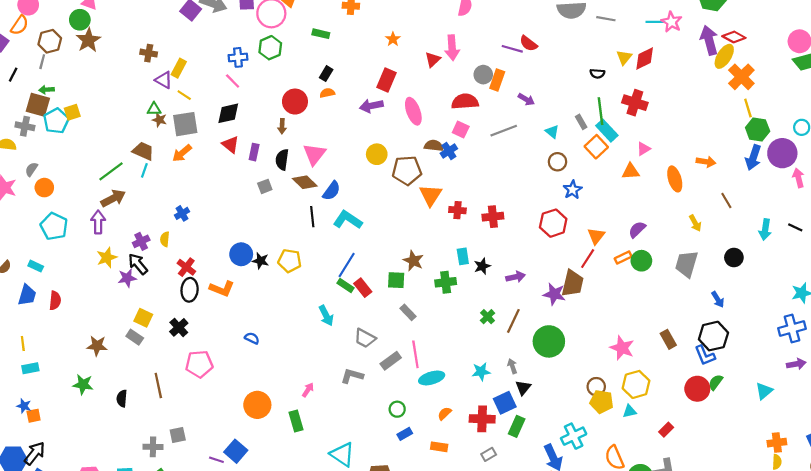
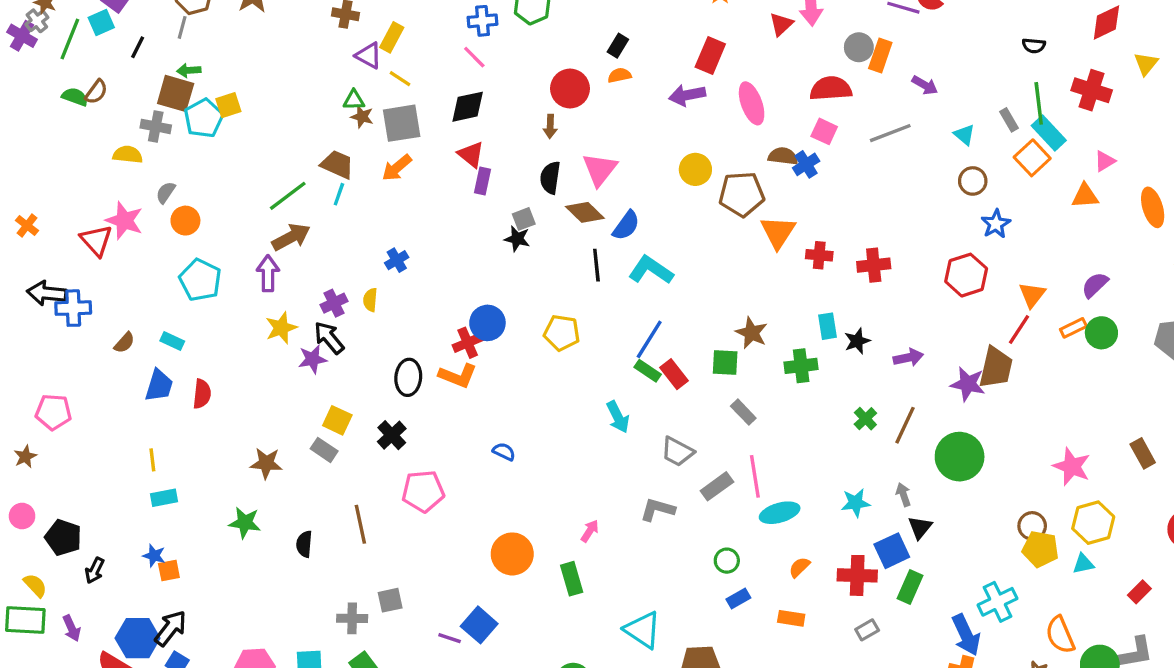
yellow triangle: (624, 57) -> (1146, 64), moved
purple rectangle: (254, 152) -> (483, 181), moved
black star: (261, 261) -> (517, 239), moved
red cross: (186, 267) -> (468, 343), moved, turned 30

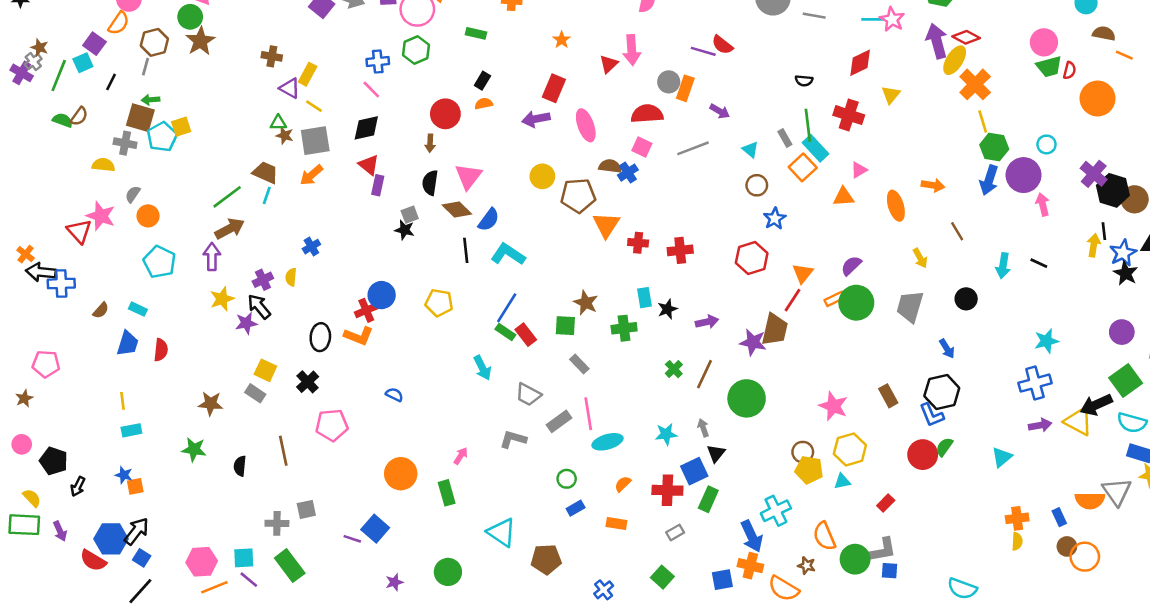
orange cross: (27, 226) -> (26, 254), moved
green circle: (1101, 333) -> (856, 303), size x1.4

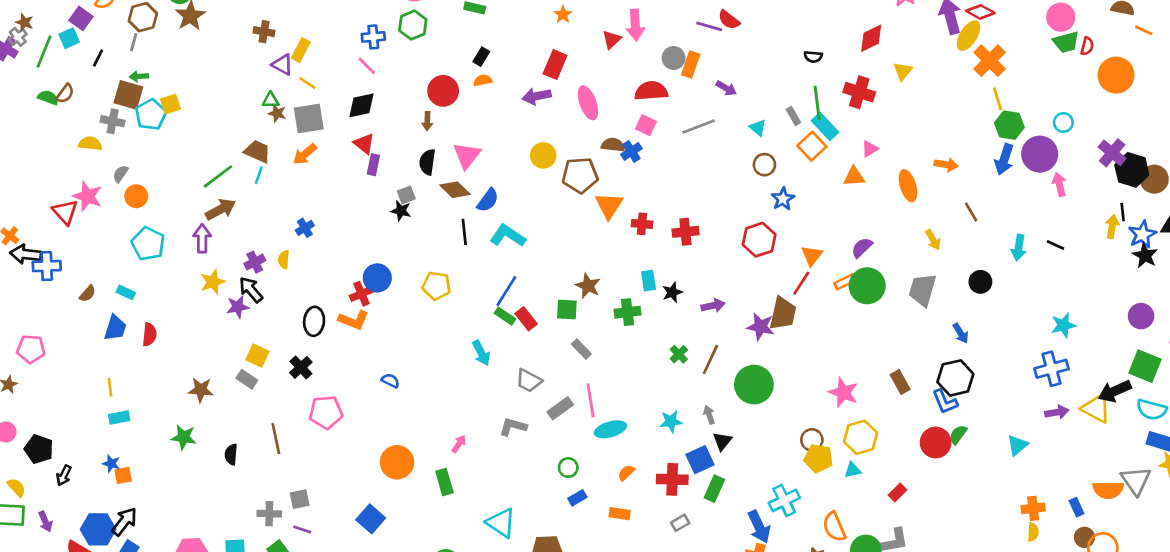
green square: (1126, 381) -> (1145, 366), turned -32
purple line: (352, 539) -> (302, 529), moved

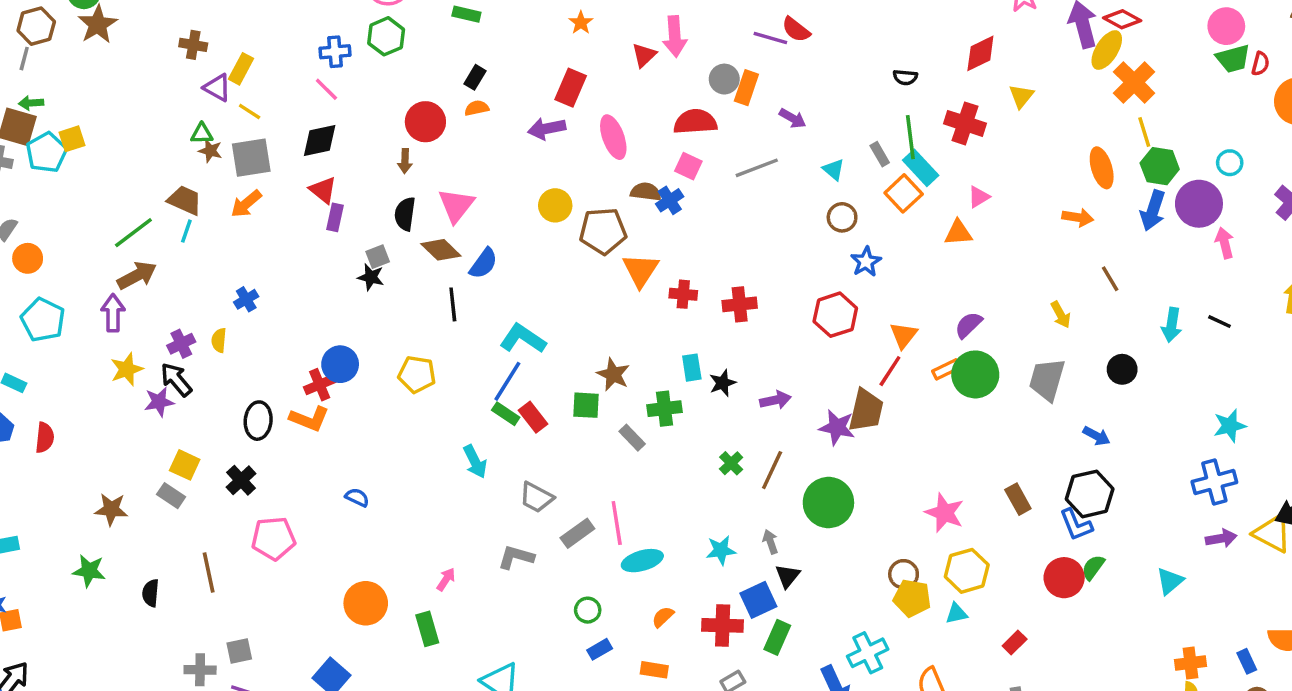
orange ellipse: (908, 186) -> (1102, 168), moved
cyan L-shape: (508, 236) -> (523, 339), moved
blue arrow: (961, 333) -> (1097, 436), turned -30
gray rectangle: (581, 349) -> (632, 438), moved

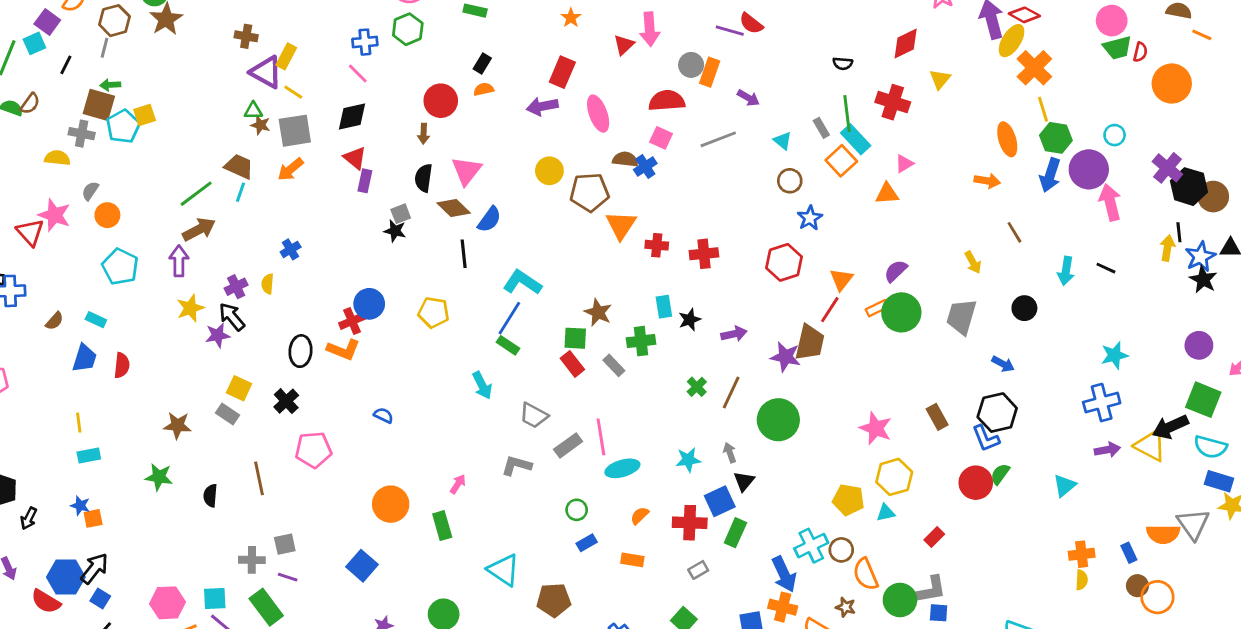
purple triangle: (217, 88) -> (266, 72), size x1.4
pink arrow: (1225, 243) -> (1110, 202), size x1.4
red rectangle: (533, 417) -> (572, 364), moved
brown circle: (904, 574) -> (841, 550), moved

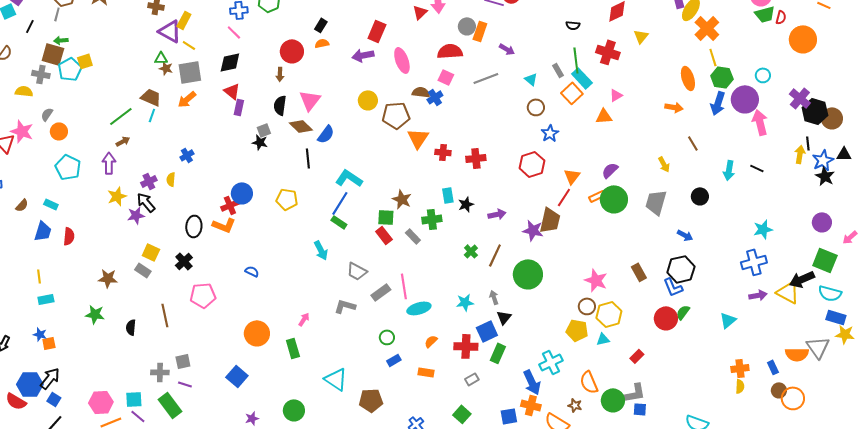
brown arrow: (199, 229) -> (123, 141), size x0.6
brown circle: (841, 550) -> (587, 306), moved

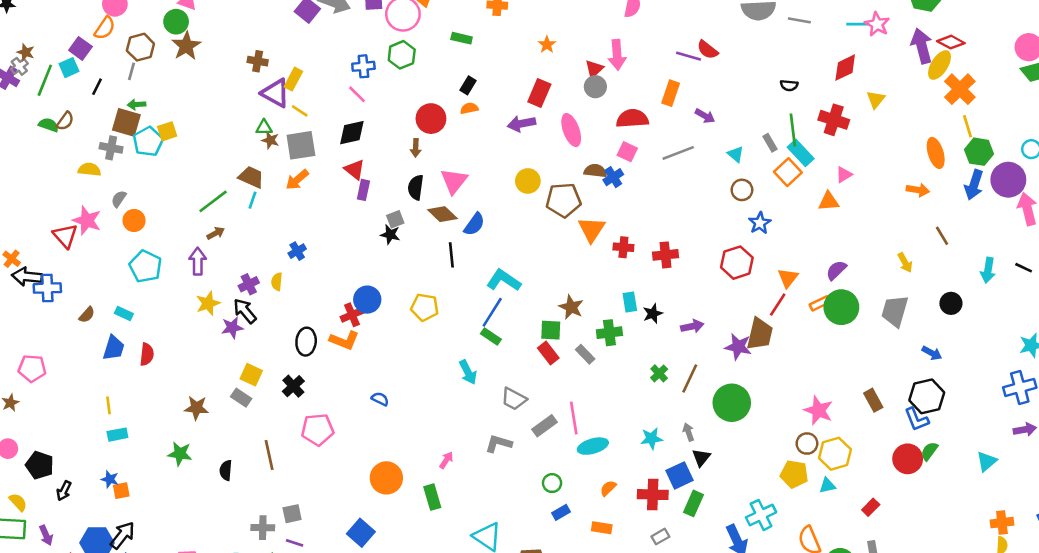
gray circle: (467, 26) -> (595, 87), moved

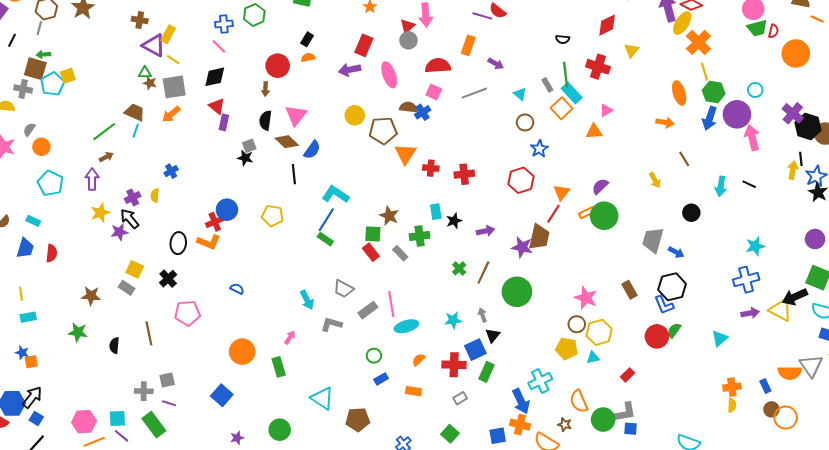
gray trapezoid: (895, 311) -> (653, 240), moved
cyan arrow: (468, 372) -> (307, 300), moved

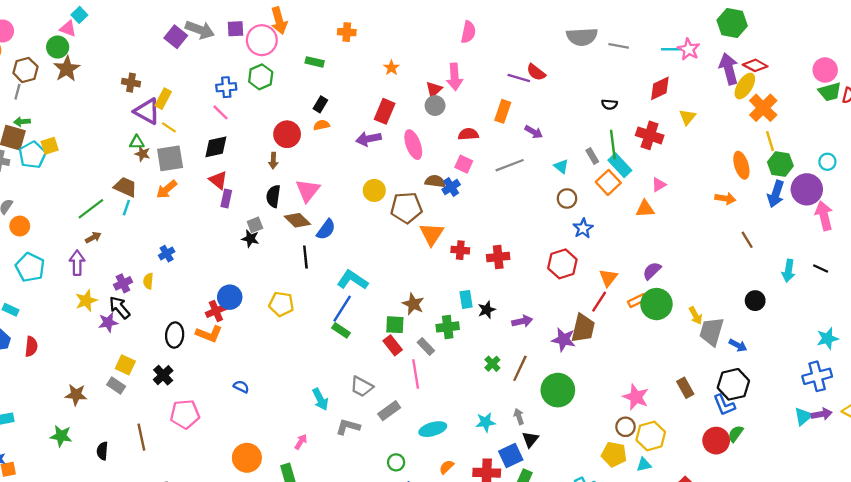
red semicircle: (438, 66) -> (468, 134), size x0.7
yellow arrow: (655, 180) -> (695, 316), moved
pink line: (391, 304) -> (416, 374), moved
cyan triangle: (720, 338) -> (803, 416), moved

